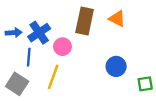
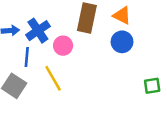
blue circle: (116, 66) -> (122, 42), moved
yellow line: (53, 77) -> (53, 78), turned -50

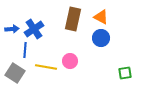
pink circle: (63, 46) -> (70, 61), moved
yellow line: (53, 78) -> (46, 67), turned -50

